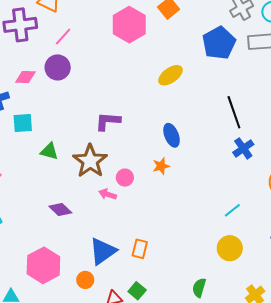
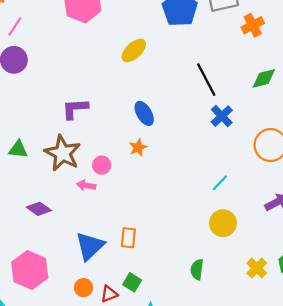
orange circle: (85, 280) -> (84, 288), moved

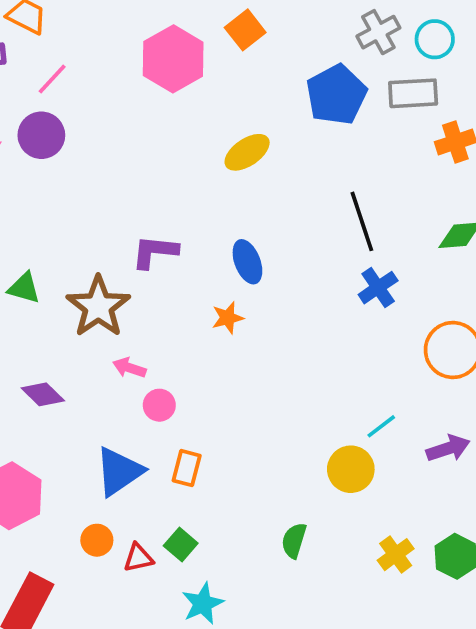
purple L-shape: (75, 109) -> (155, 252), moved
pink circle: (102, 165) -> (159, 405), moved
cyan line: (220, 183) -> (381, 426), moved

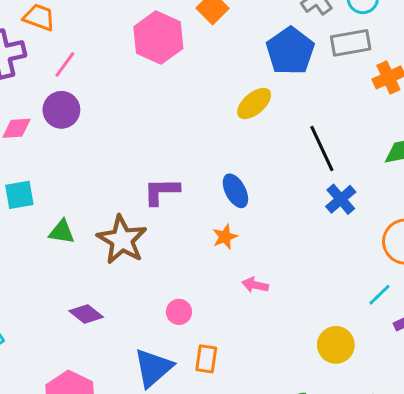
yellow ellipse: (247, 152) -> (254, 103), moved
pink arrow: (129, 368) -> (255, 285), moved
cyan line: (381, 426) -> (379, 295), moved

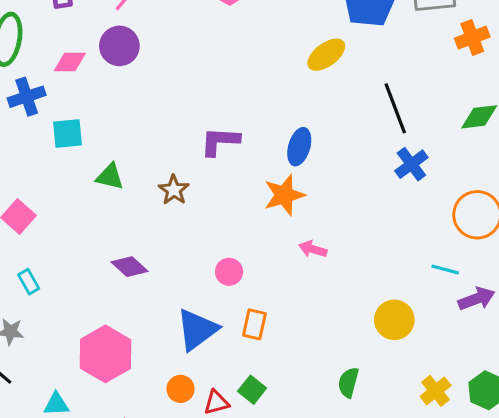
blue ellipse: (235, 191) -> (299, 147), turned 40
orange star: (225, 237) -> (284, 195), size x1.5
brown star: (122, 240) -> (174, 190), size x0.6
cyan line: (379, 295) -> (445, 270), turned 55

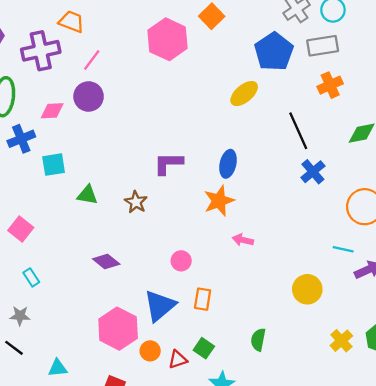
orange cross: (472, 38) -> (330, 85), moved
pink hexagon: (106, 354) -> (118, 329), moved
green semicircle: (348, 382) -> (258, 340), moved

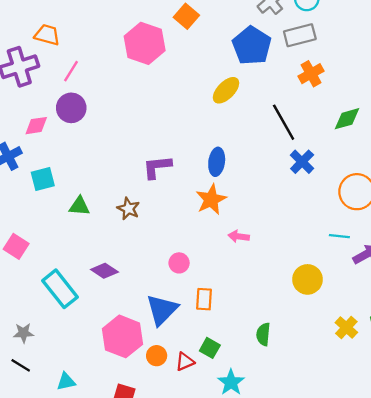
cyan rectangle: (31, 277) -> (60, 289), moved, size x2.0

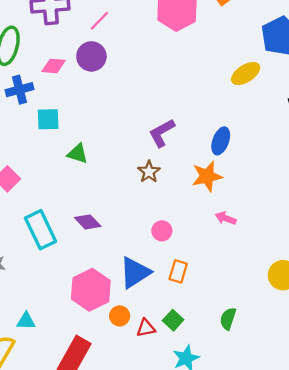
purple L-shape: (157, 167) -> (162, 133), turned -36
brown star: (128, 209) -> (149, 172), moved

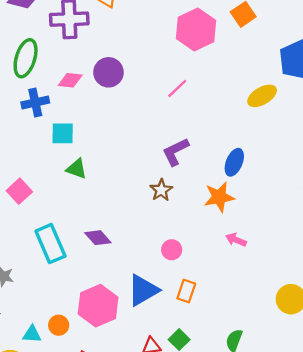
pink line: (99, 21) -> (177, 89), moved
green triangle: (78, 154) -> (77, 169), moved
orange circle: (120, 316) -> (59, 325), moved

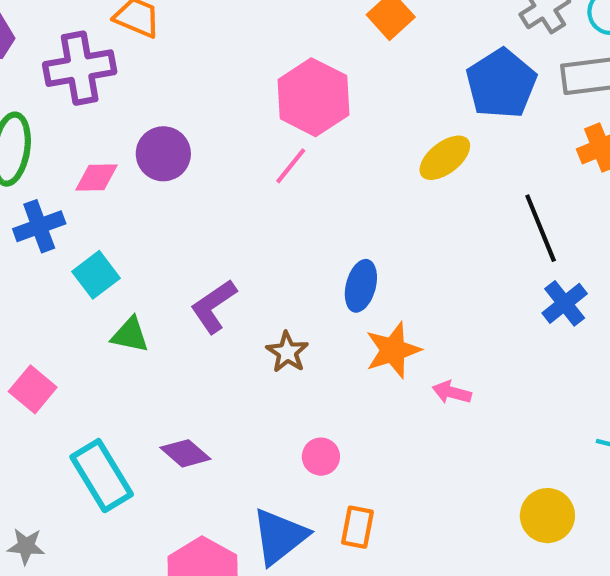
pink hexagon: (196, 29) -> (313, 97), moved
cyan square: (63, 133) -> (96, 275), turned -30
purple L-shape: (176, 152) -> (214, 306), moved
blue ellipse: (234, 162) -> (361, 286), moved
pink arrow: (236, 240) -> (452, 392), moved

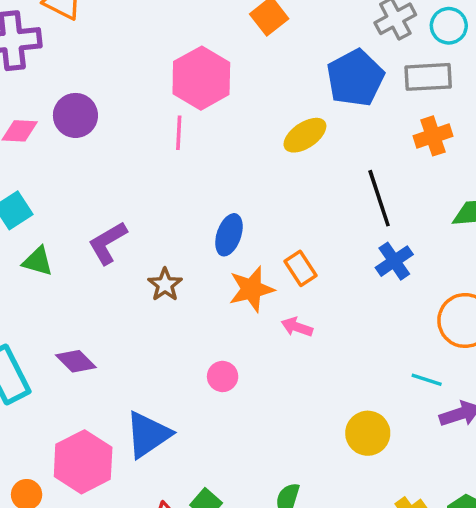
pink line: (291, 166) -> (179, 133), turned -40
pink circle: (321, 457) -> (223, 376), moved
orange rectangle: (357, 527) -> (301, 268), moved, turned -48

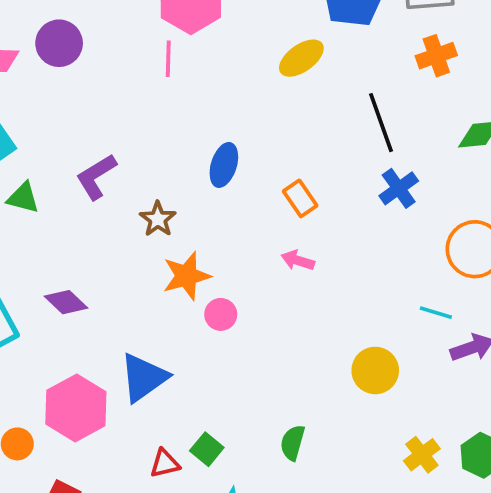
orange star: (251, 289) -> (186, 276), moved

